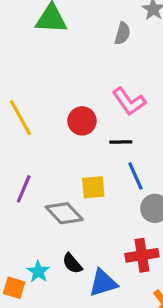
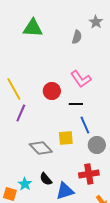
yellow square: (93, 187) -> (66, 138), moved
purple line: (24, 189) -> (21, 113), moved

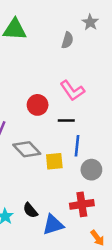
blue line: (85, 125) -> (77, 146), turned 30
gray diamond: (41, 148) -> (27, 149), moved

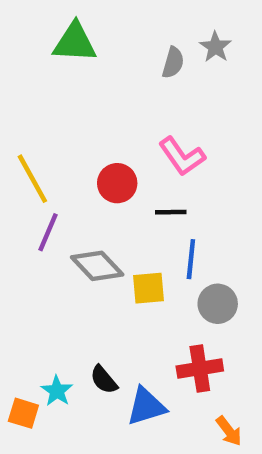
gray star: (90, 22) -> (215, 47), moved

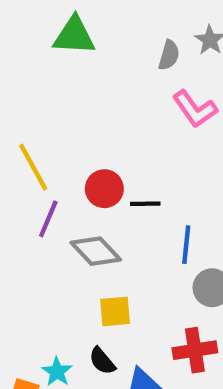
pink L-shape: (182, 156) -> (195, 109), moved
red circle: (117, 183) -> (104, 189), moved
black line: (171, 212) -> (145, 204), moved
yellow square: (148, 288) -> (115, 311), moved

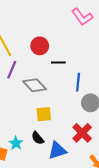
red circle: (104, 189) -> (40, 46), moved
red cross: (195, 350) -> (82, 133), turned -36

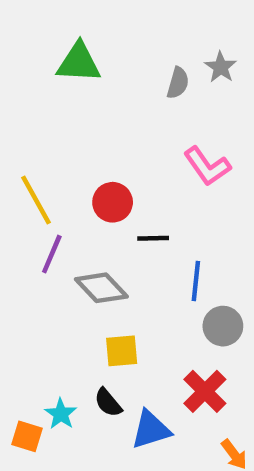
pink L-shape: (82, 17) -> (207, 166), moved

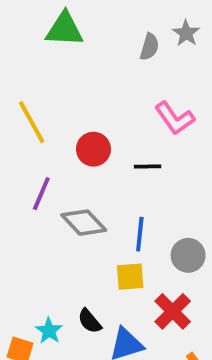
yellow line: (36, 200) -> (32, 122), moved
black line: (153, 238) -> (148, 167), moved
blue line: (196, 281) -> (140, 234), moved
yellow square: (122, 351) -> (130, 277), moved

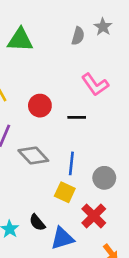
green triangle: (64, 29) -> (20, 40), moved
yellow square: (130, 277) -> (65, 192), turned 30

